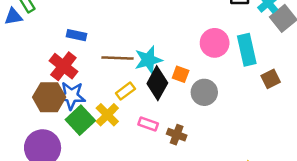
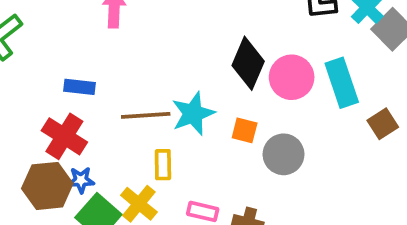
black diamond: (157, 83) -> (248, 63), moved
yellow rectangle: (125, 91) -> (163, 165), turned -48
blue star: (71, 96) -> (81, 180), size x0.6

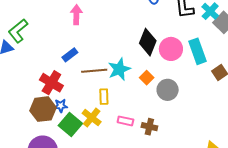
blue rectangle: (79, 87) -> (70, 55), moved, turned -42
orange square: (245, 130) -> (147, 78), turned 32

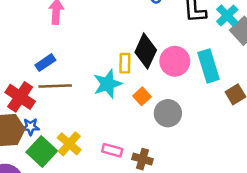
brown line: (94, 71) -> (55, 86), moved
yellow rectangle: (104, 97) -> (125, 63), moved

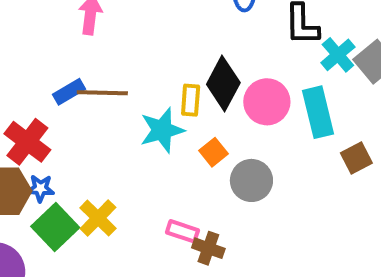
cyan cross: (227, 16) -> (338, 55), moved
brown line: (55, 86) -> (102, 93), moved
pink rectangle: (112, 150) -> (182, 231), moved

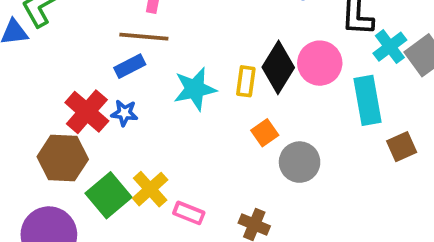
brown line: (102, 93) -> (144, 37), moved
pink circle: (267, 102) -> (320, 63), moved
cyan star: (162, 130) -> (195, 89), moved
blue star: (40, 188) -> (124, 113), moved
pink rectangle: (182, 231) -> (189, 213), moved

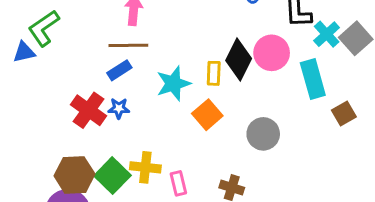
orange square: (265, 133) -> (207, 115), moved, size x1.4
brown hexagon: (63, 158) -> (74, 175), moved
yellow cross: (150, 189) -> (145, 167), turned -36
pink rectangle: (189, 213) -> (178, 183), turned 60

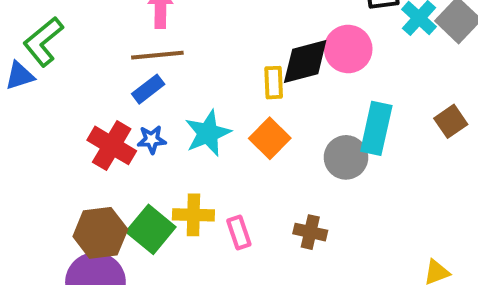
black diamond: (239, 60) -> (305, 62), turned 54
cyan rectangle: (313, 79) -> (376, 128), moved, turned 33
cyan star: (173, 84) -> (208, 133), moved

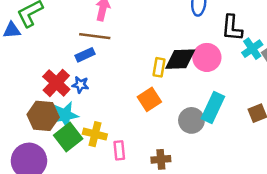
cyan star: (208, 133) -> (65, 115), moved
brown cross: (310, 232) -> (161, 159), turned -30
brown hexagon: (100, 233) -> (43, 116), moved

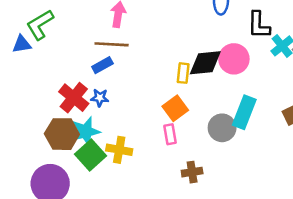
pink rectangle: (119, 150) -> (170, 134), moved

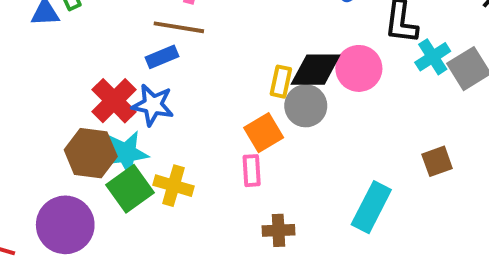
blue star: (100, 98) -> (153, 105), size x1.5
cyan rectangle: (244, 112) -> (371, 207), moved
gray circle: (222, 128) -> (306, 106), moved

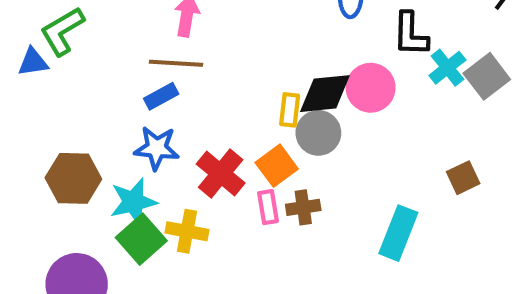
red cross: (114, 101) -> (221, 173), moved
brown hexagon: (91, 153) -> (73, 178), moved
brown cross: (278, 230) -> (303, 207), moved

